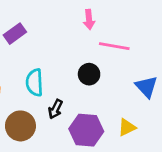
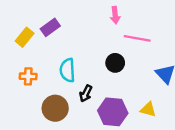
yellow triangle: (127, 127) -> (148, 109), turned 42

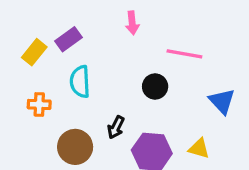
pink arrow: (115, 15) -> (132, 23), moved
cyan semicircle: (67, 70) -> (80, 82), moved

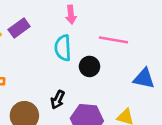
cyan semicircle: (80, 82) -> (63, 48), moved
blue triangle: (222, 101) -> (144, 78), turned -35

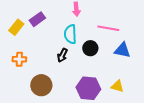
blue triangle: (144, 78) -> (122, 50), moved
black arrow: (58, 100) -> (62, 55), moved

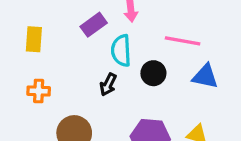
purple rectangle: (37, 19) -> (94, 25), moved
yellow rectangle: (16, 27) -> (34, 39), turned -35

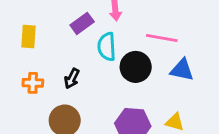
black circle: (153, 73) -> (136, 67), size x1.4
black arrow: (108, 84) -> (72, 78), moved

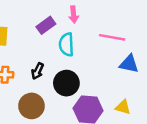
black circle: (136, 67) -> (66, 83), moved

